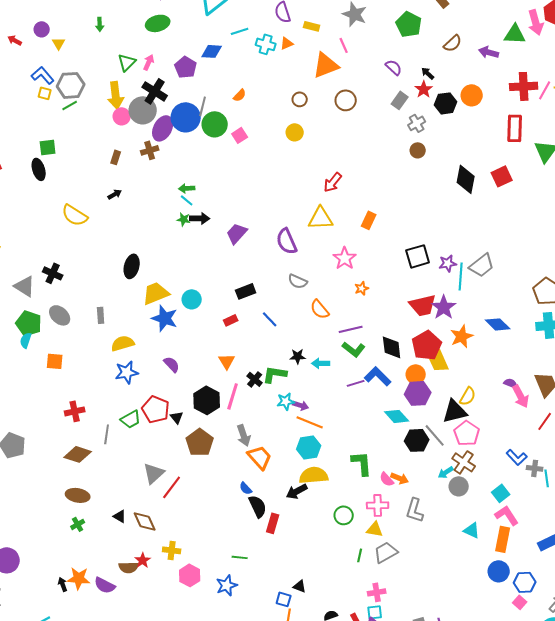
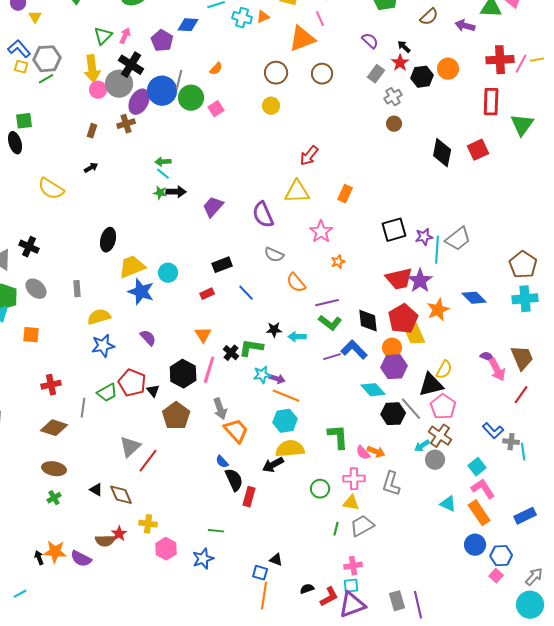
brown circle: (300, 99) -> (276, 73), size x1.5
orange rectangle: (503, 539) -> (479, 513), turned -45

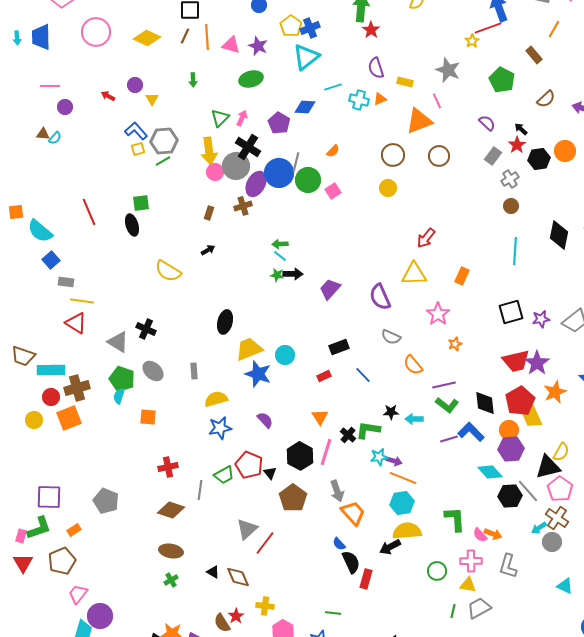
yellow square: (21, 67) -> (138, 149), turned -32
cyan line: (437, 250) -> (515, 251), moved
brown semicircle: (105, 541) -> (222, 623), turned 60

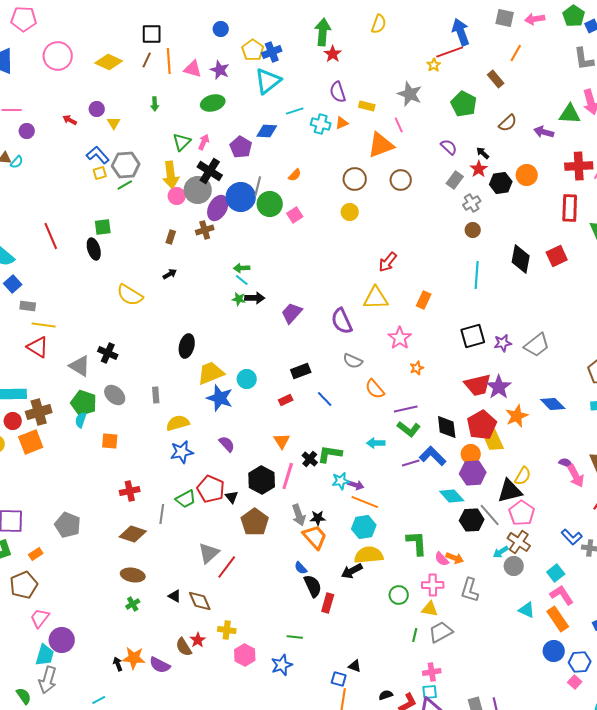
black star: (391, 412) -> (318, 518), moved

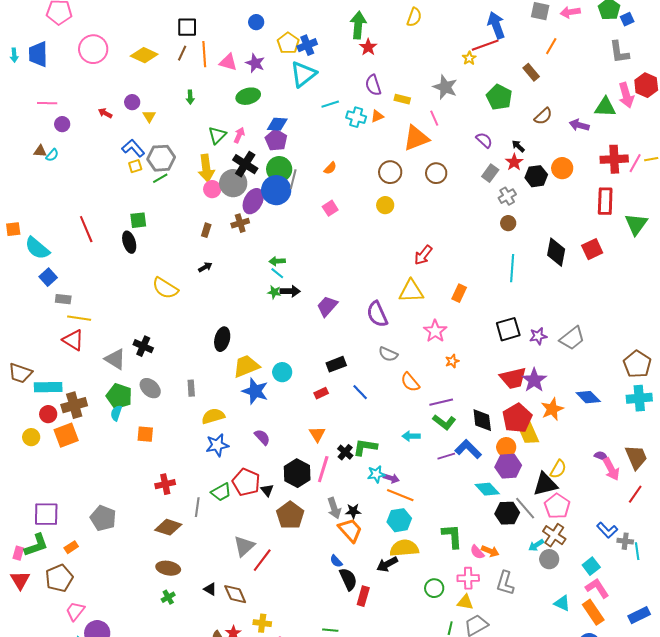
blue diamond: (267, 131) -> (277, 124), moved
green circle: (270, 204) -> (279, 169), moved

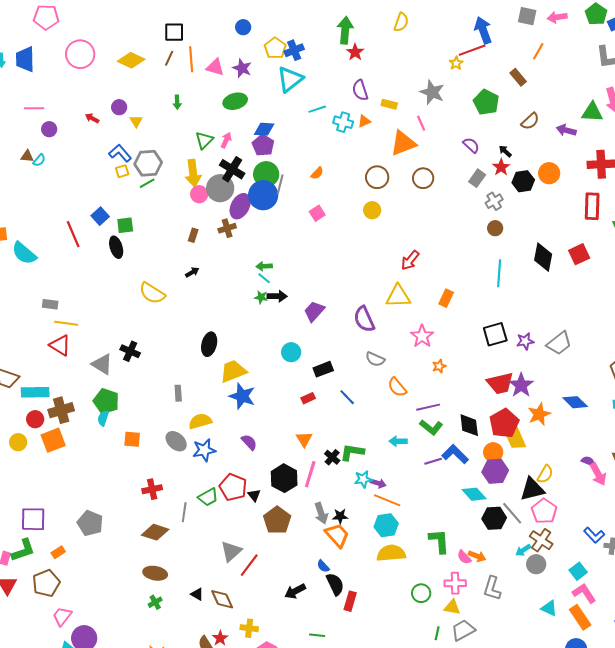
blue square: (48, 277) -> (100, 216), moved
cyan circle: (282, 372) -> (291, 352), moved
gray ellipse: (150, 388) -> (176, 441), moved
black arrow: (387, 564) -> (295, 591), moved

